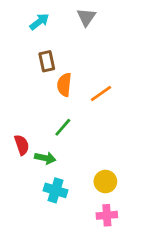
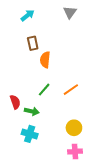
gray triangle: (86, 17) -> (70, 12), moved
orange line: (101, 93) -> (71, 90), moved
cyan cross: (56, 190) -> (30, 134), moved

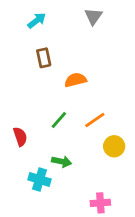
orange semicircle: (45, 60) -> (75, 80), moved, turned 70
green arrow: (32, 111) -> (62, 161), moved
yellow circle: (74, 128) -> (114, 146), moved

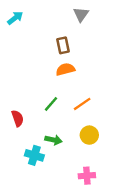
cyan arrow: (37, 21) -> (15, 18), moved
brown rectangle: (44, 58) -> (63, 45), moved
yellow circle: (114, 146) -> (89, 135), moved

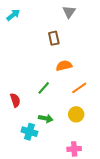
orange semicircle: (65, 69) -> (64, 66), moved
orange line: (82, 104) -> (79, 88), moved

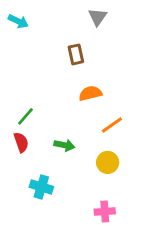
cyan arrow: (13, 15) -> (18, 21), turned 64
green line: (44, 88) -> (26, 116), moved
green arrow: (46, 118) -> (64, 145), moved

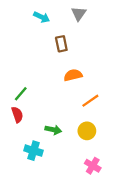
cyan arrow: (18, 21) -> (42, 17), moved
green arrow: (64, 145) -> (53, 130), moved
pink cross: (105, 211) -> (93, 166), moved, turned 35

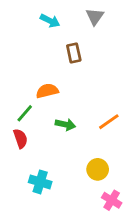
orange semicircle: (73, 75) -> (47, 91), moved
green arrow: (53, 130) -> (65, 124), moved
yellow circle: (87, 131) -> (98, 169), moved

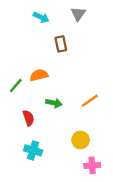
green line: (25, 113) -> (16, 86), moved
red semicircle: (20, 139) -> (28, 118), moved
pink cross: (112, 200) -> (92, 165), turned -35

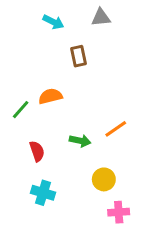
gray triangle: (78, 14) -> (101, 17), turned 49
green arrow: (54, 103) -> (80, 141), moved

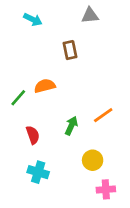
cyan arrow: (53, 22) -> (33, 19), moved
green arrow: (80, 141) -> (71, 126), turned -78

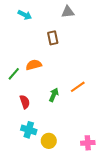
yellow circle: (93, 160) -> (49, 141), moved
pink cross: (106, 189) -> (88, 143), moved

